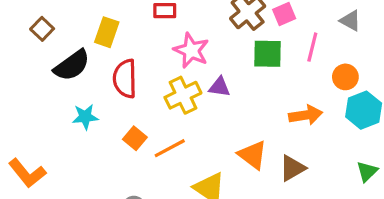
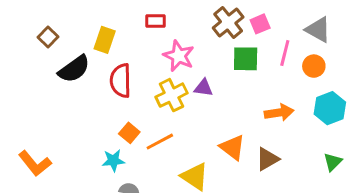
gray triangle: (350, 21) -> (318, 30), size x1.4
orange circle: (345, 77) -> (314, 66), moved
cyan star: (85, 117) -> (113, 160), moved

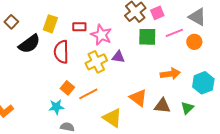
red rectangle: (155, 21) -> (79, 27), moved
pink line: (285, 53) -> (174, 33), turned 54
cyan hexagon: (330, 108) -> (203, 83), moved
brown triangle: (267, 159) -> (162, 106), turned 36
green triangle: (333, 162) -> (187, 108), moved

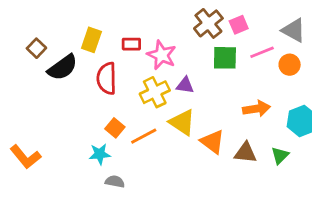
brown square: (11, 22) -> (36, 48), moved
yellow triangle: (112, 118) -> (182, 122), moved

